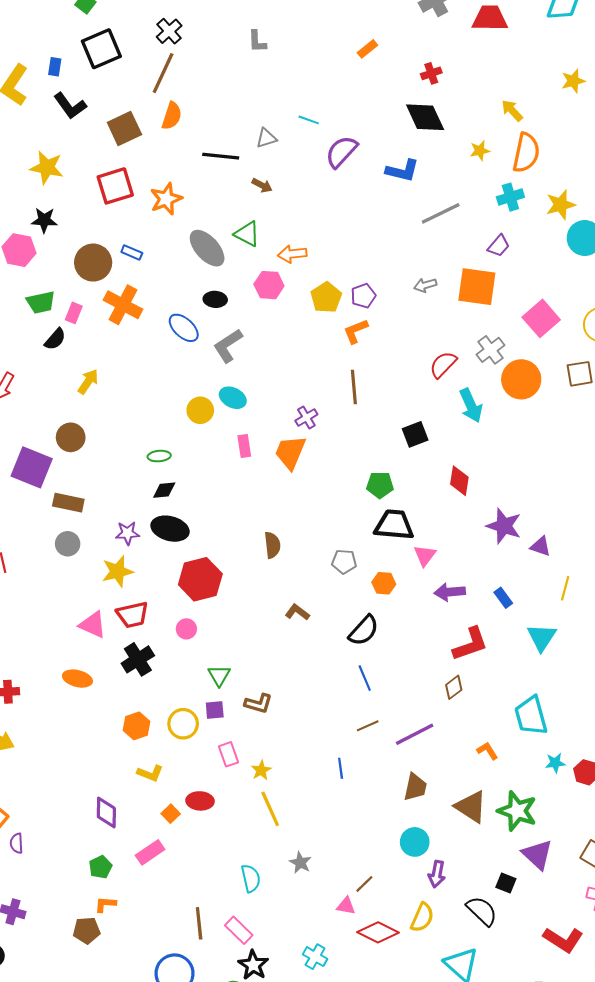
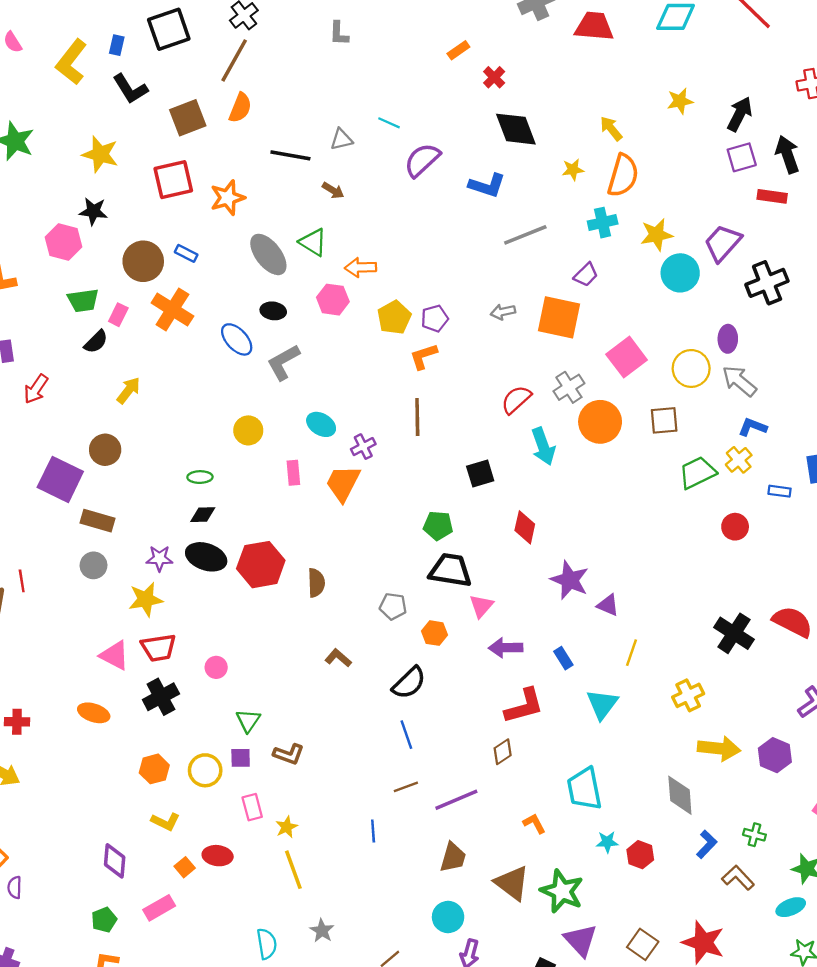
red cross: (431, 73) -> (494, 77), moved, turned -30
cyan ellipse: (233, 398) -> (321, 424), moved
red hexagon: (200, 579) -> (261, 565), moved

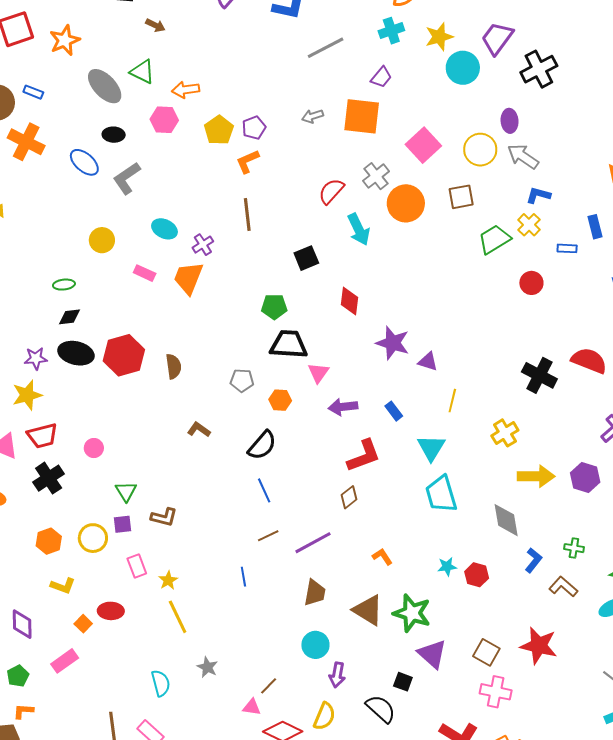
pink rectangle: (293, 473) -> (145, 273), turned -55
cyan trapezoid: (584, 789) -> (441, 494), moved

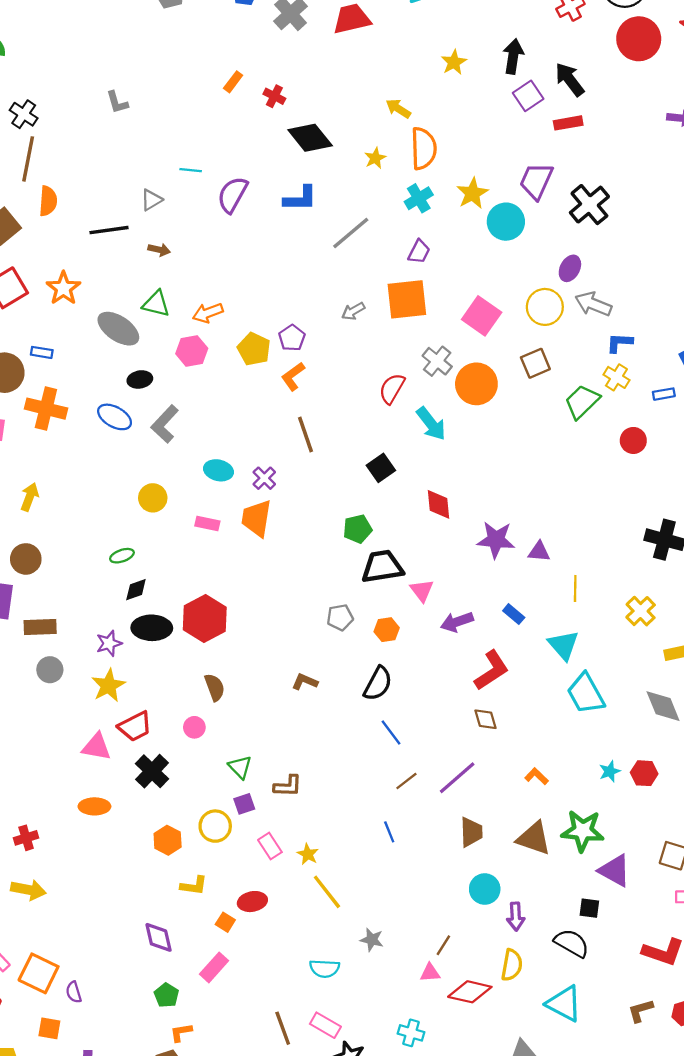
purple ellipse: (510, 121) -> (570, 268), turned 45
brown semicircle: (174, 366) -> (215, 687), moved
brown diamond: (349, 497) -> (485, 719), turned -55
cyan semicircle: (161, 683) -> (325, 968), turned 120

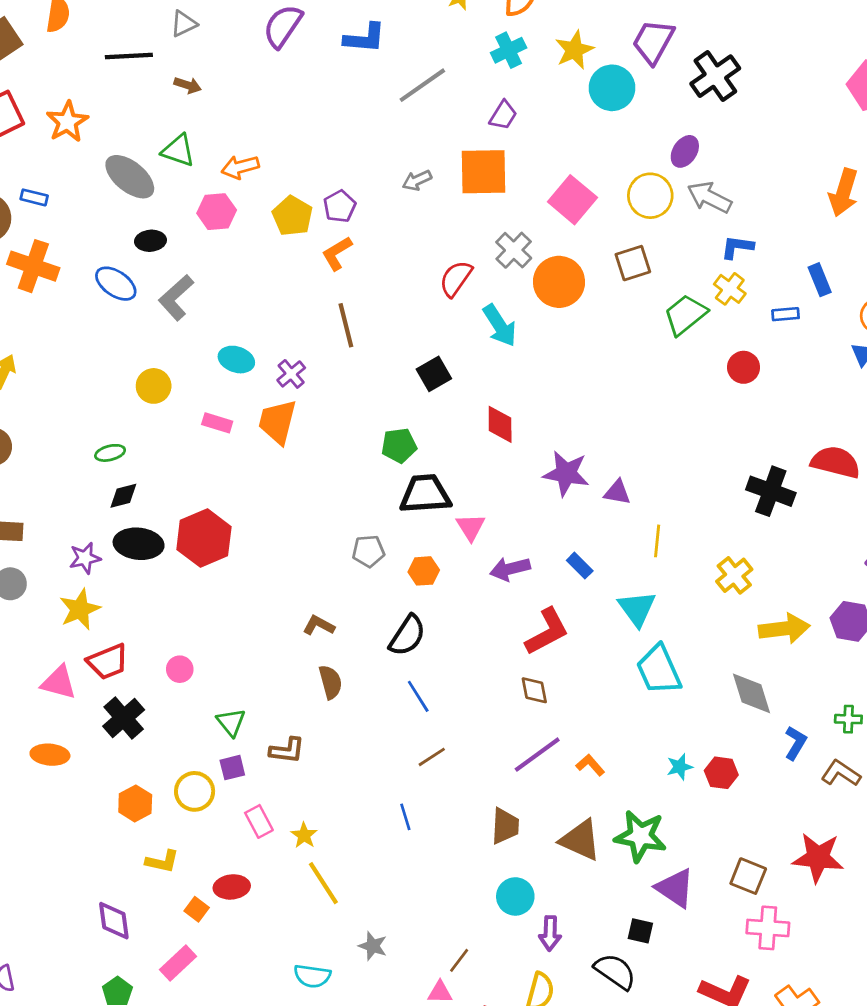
brown semicircle: (215, 687) -> (330, 682), moved
purple line: (457, 778) -> (537, 755), moved

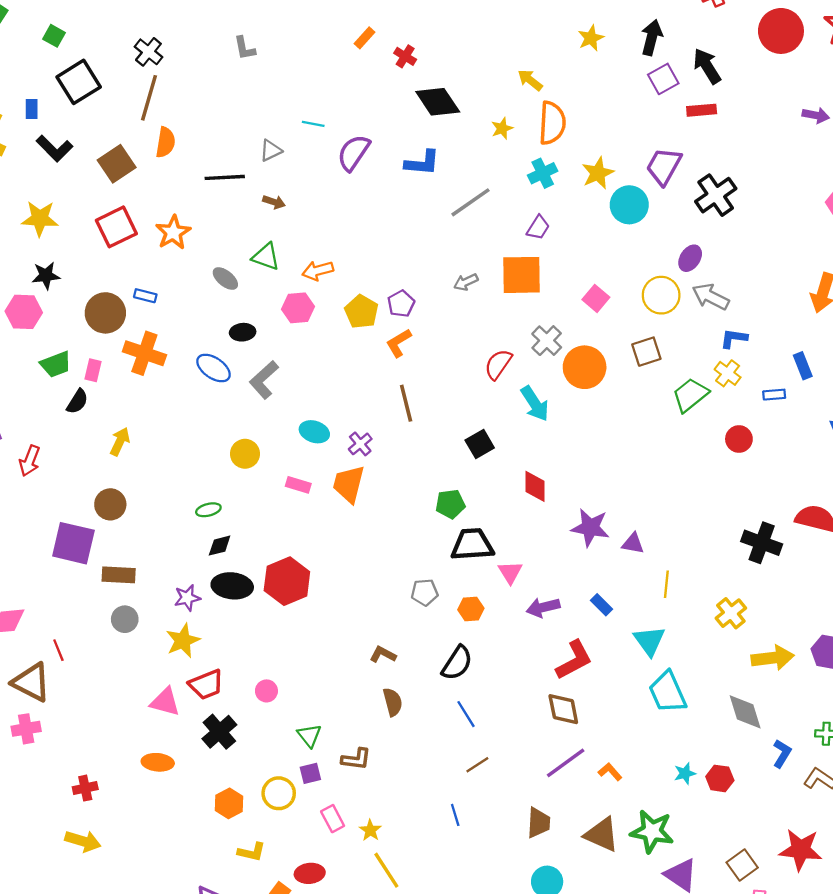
gray ellipse: (130, 177) -> (225, 279), size x0.6
pink square: (572, 200) -> (596, 298), size x0.7
brown diamond: (534, 690) -> (563, 709), size x1.4
brown square: (748, 876) -> (742, 865), turned 32

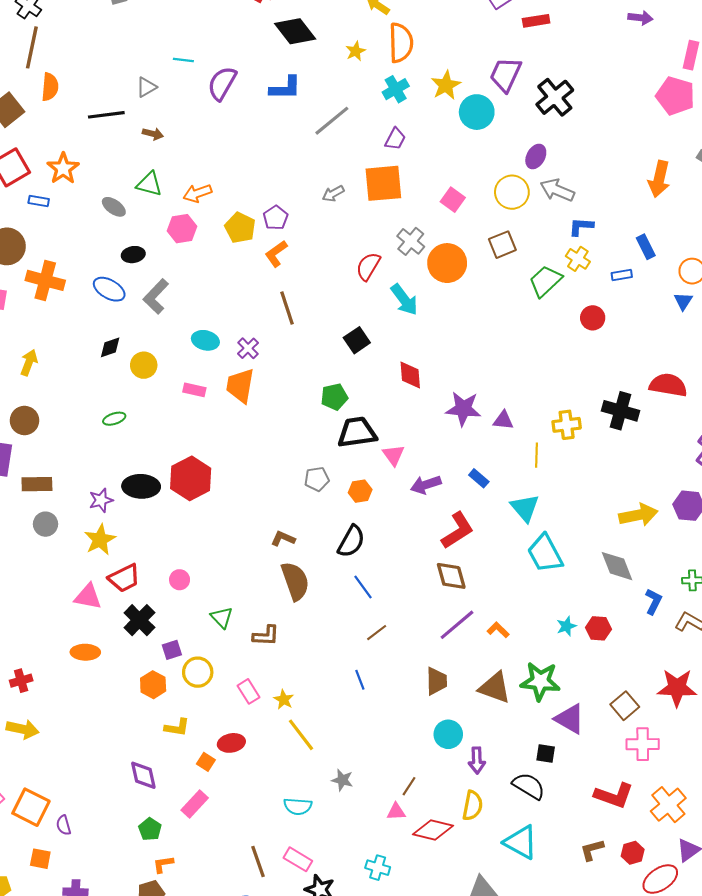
blue rectangle: (145, 296) -> (39, 201), moved
black diamond: (220, 546) -> (110, 347), moved
yellow cross: (731, 613) -> (567, 425), moved, turned 36
brown semicircle: (393, 702) -> (295, 581), size x1.5
purple square: (310, 773) -> (172, 650), moved

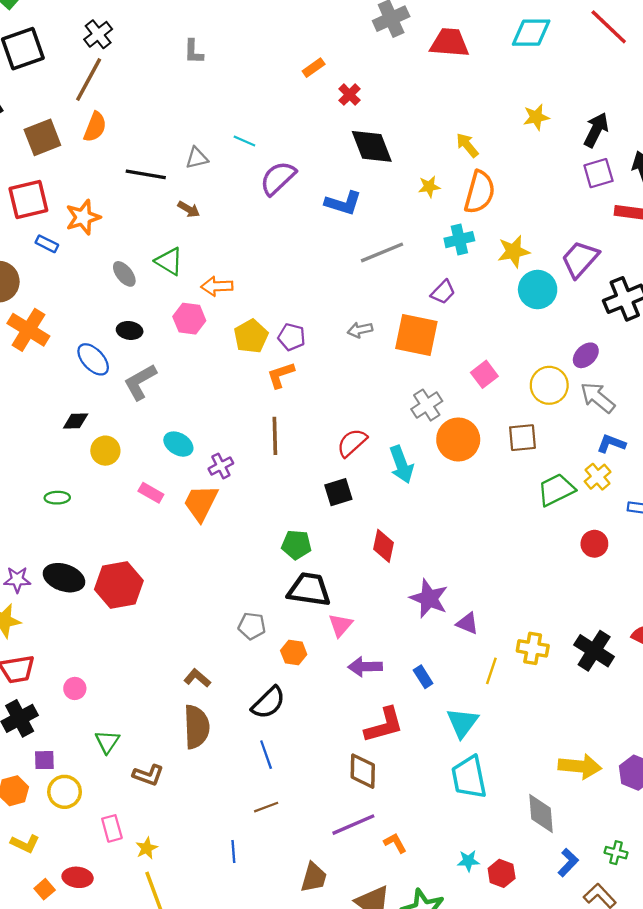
purple pentagon: (276, 218) -> (292, 337), turned 30
red semicircle: (368, 266) -> (352, 443), moved

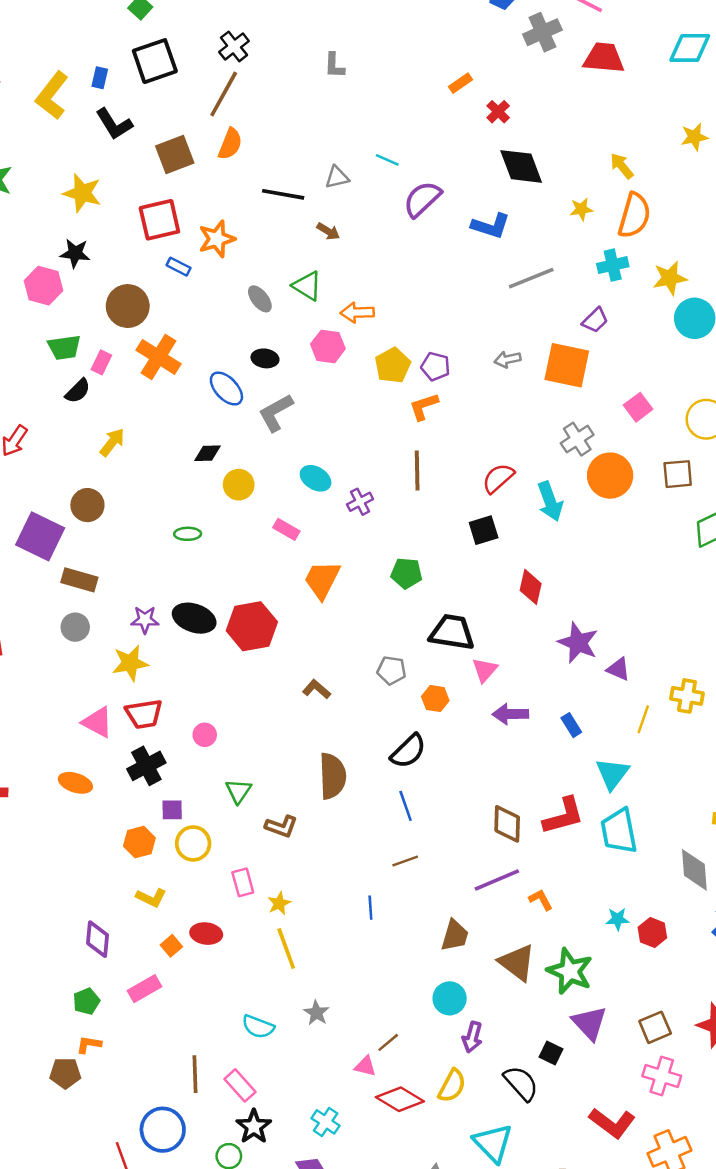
orange trapezoid: (201, 503) -> (322, 580), moved
green pentagon: (296, 545) -> (406, 573), moved
brown L-shape: (197, 678) -> (317, 689), moved
red L-shape: (384, 725) -> (563, 816), moved

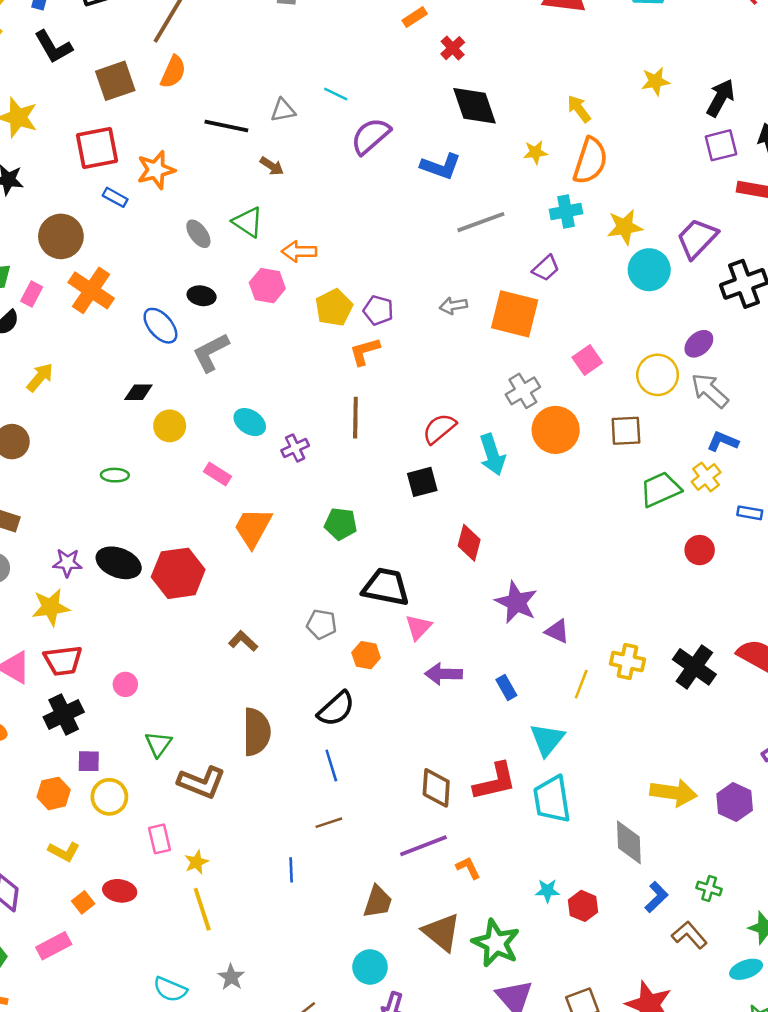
brown L-shape: (281, 826) -> (202, 782), size x1.4

